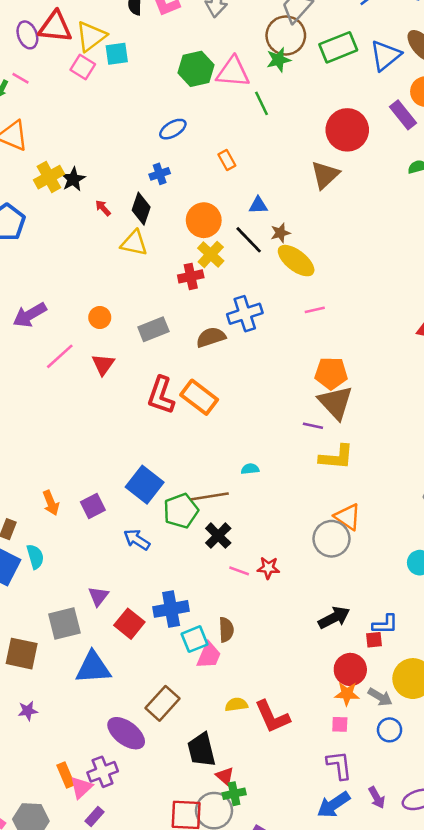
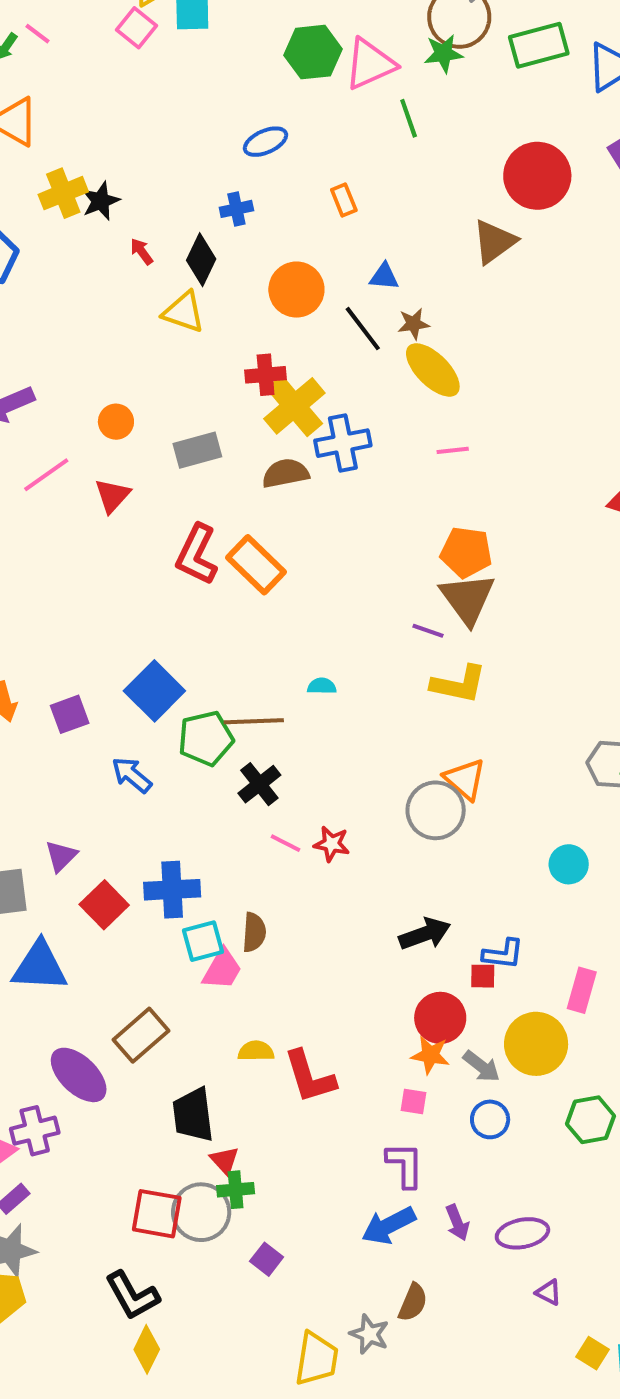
pink triangle: (233, 72) -> (370, 64), turned -36
yellow cross: (211, 254) -> (294, 406), moved, size x1.4

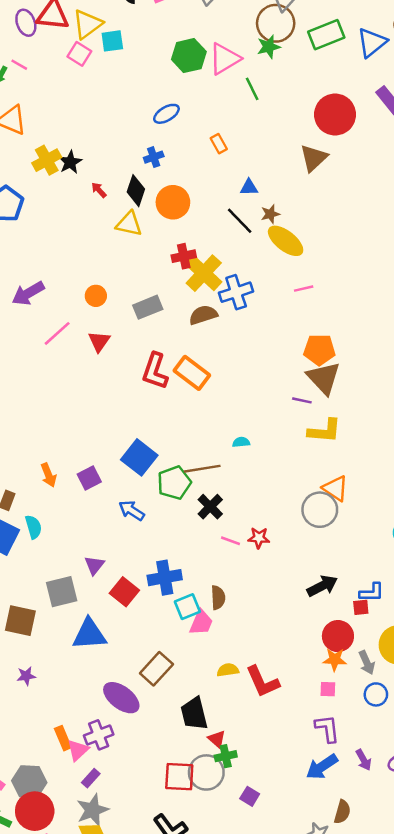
orange circle: (296, 290) -> (173, 202), moved
gray arrow: (481, 1066) -> (367, 663), turned 35

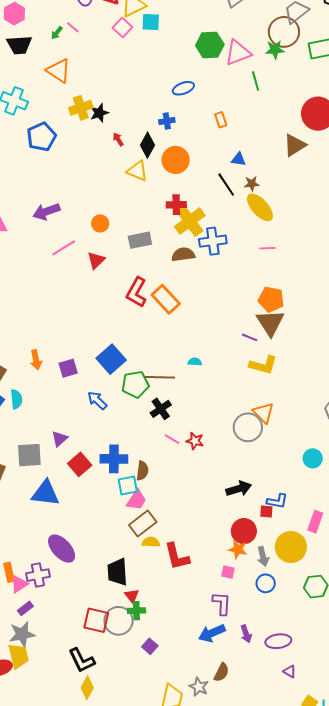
brown semicircle: (218, 598) -> (142, 471), moved
brown rectangle: (156, 669) -> (143, 523), moved

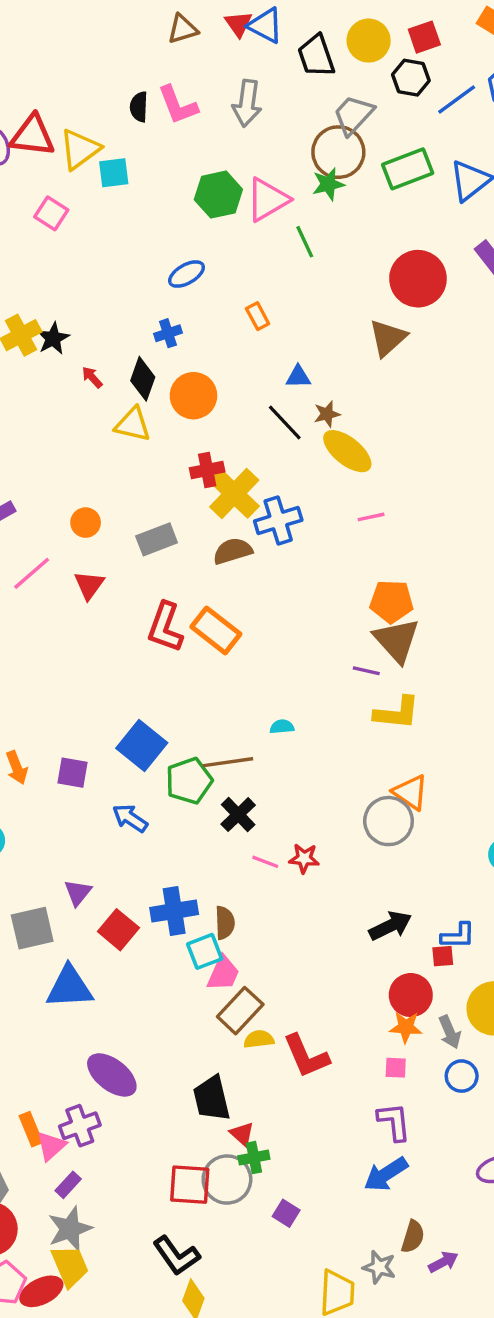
pink square: (122, 28) -> (51, 213), moved
purple square: (68, 368) -> (72, 773), turned 36
purple arrow: (246, 634) -> (443, 1262), moved, turned -90

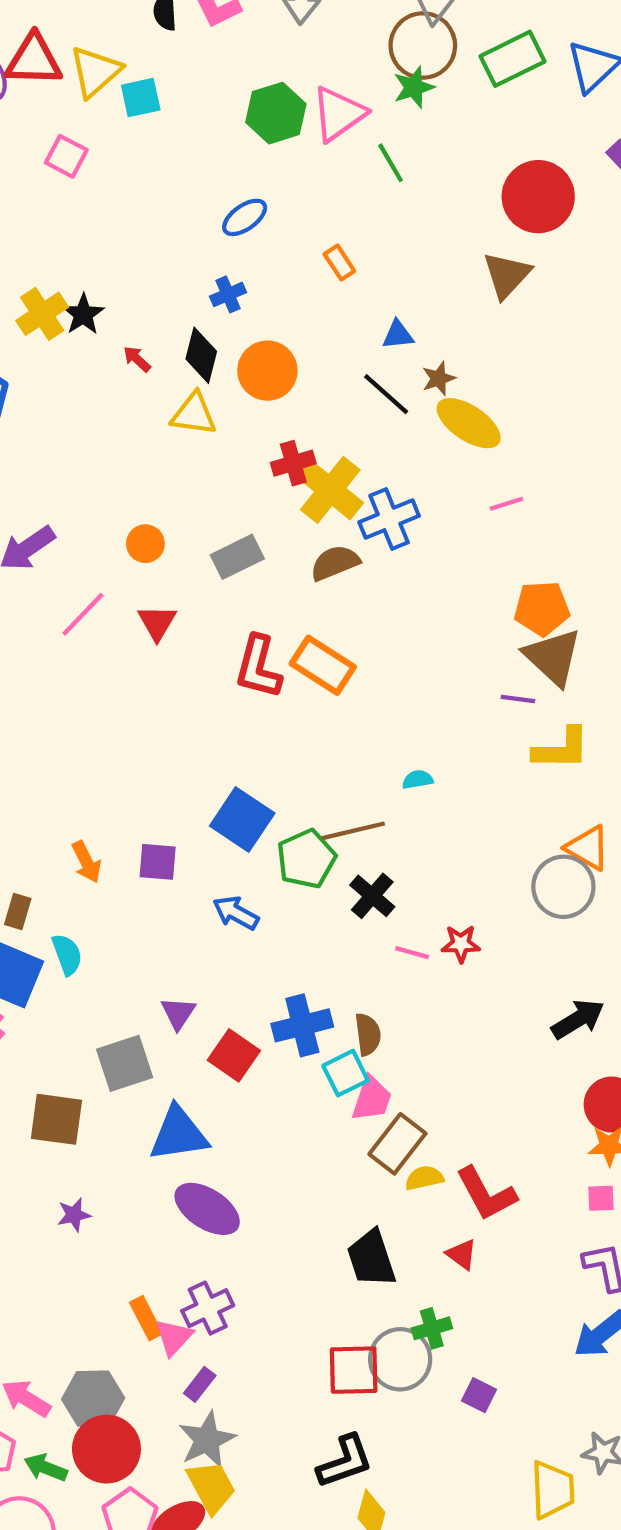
purple ellipse: (112, 1075) -> (207, 1209), moved
red triangle: (242, 1134) -> (462, 1254), moved
black L-shape: (176, 1256) -> (345, 1461), turned -69

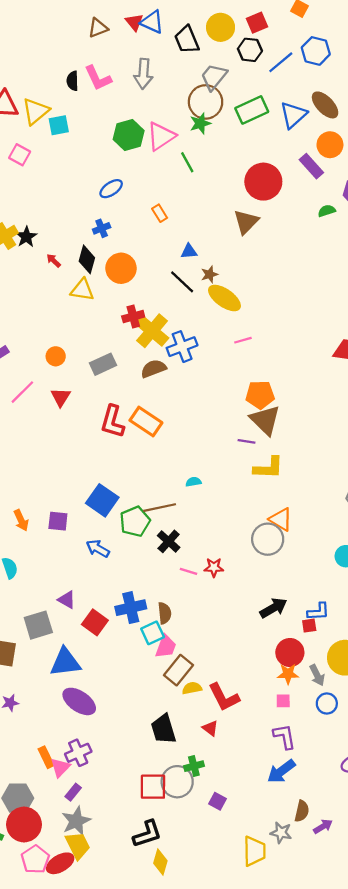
purple triangle: (178, 1013) -> (67, 600), turned -36

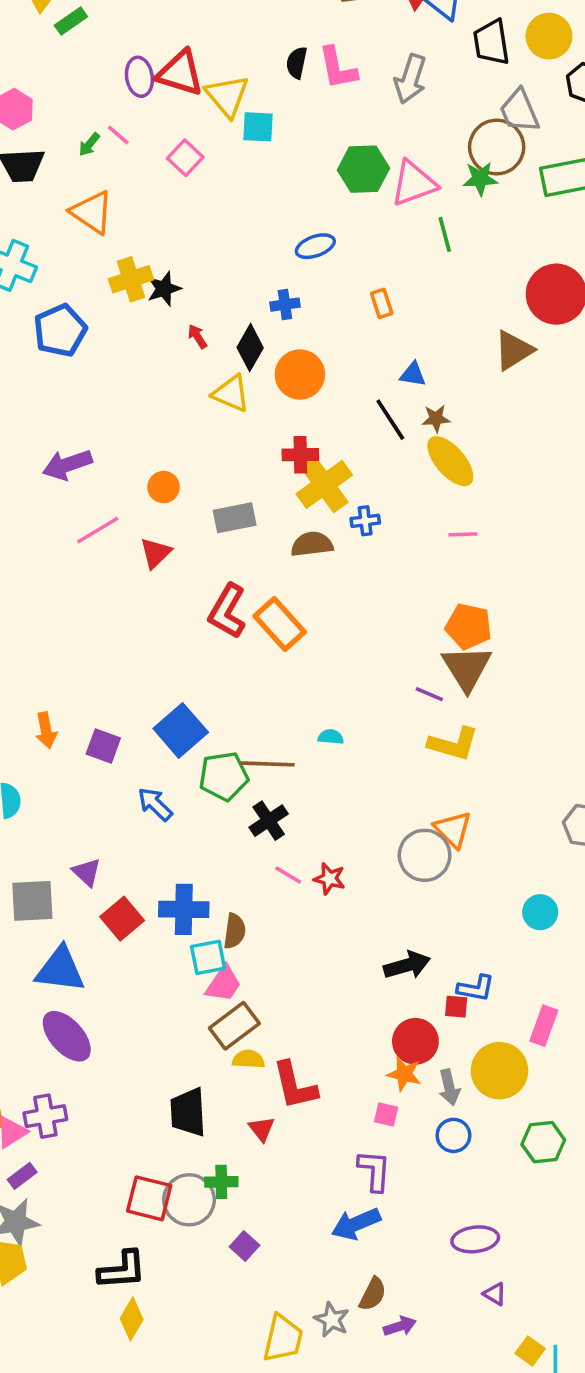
gray trapezoid: (214, 77) -> (519, 111), turned -76
yellow triangle: (36, 111) -> (227, 96), turned -44
blue cross: (182, 347) -> (365, 521), size x0.6

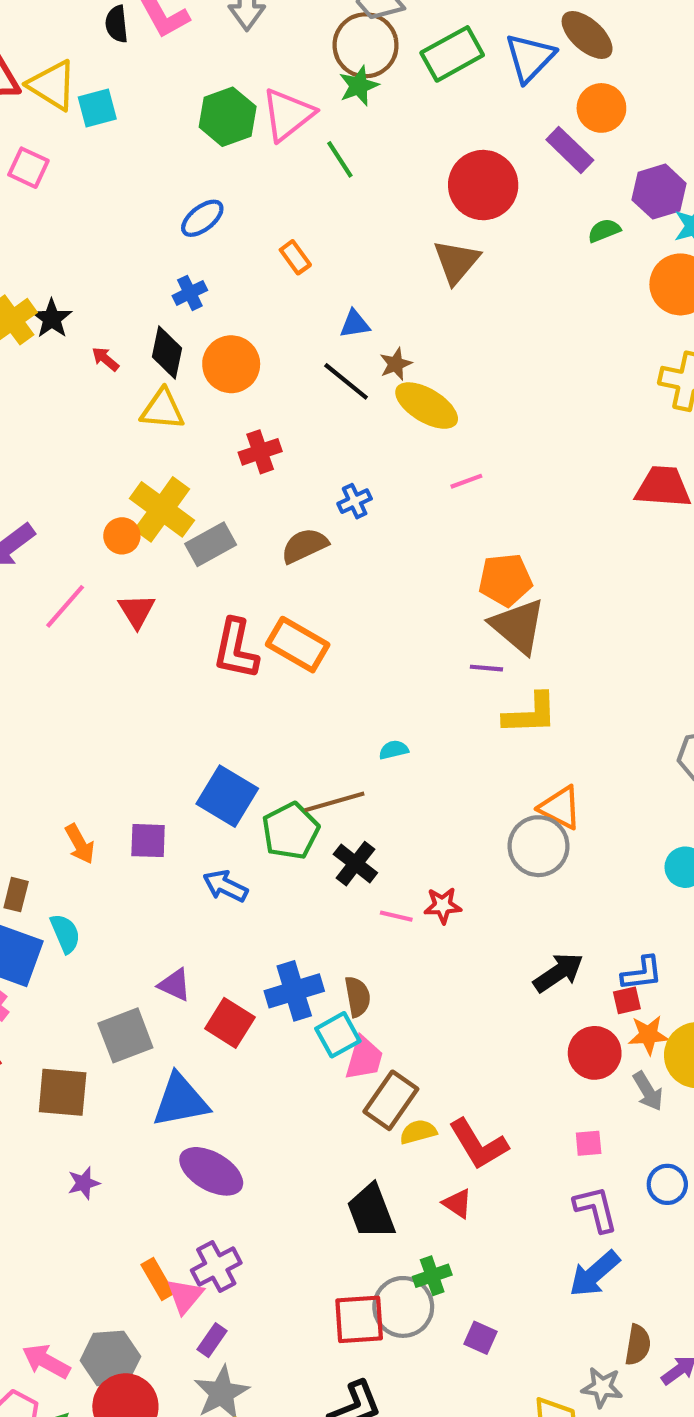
yellow cross: (324, 484) -> (162, 509), moved
orange star: (404, 1074) -> (648, 1035), moved
blue circle: (453, 1135) -> (667, 1184), moved

